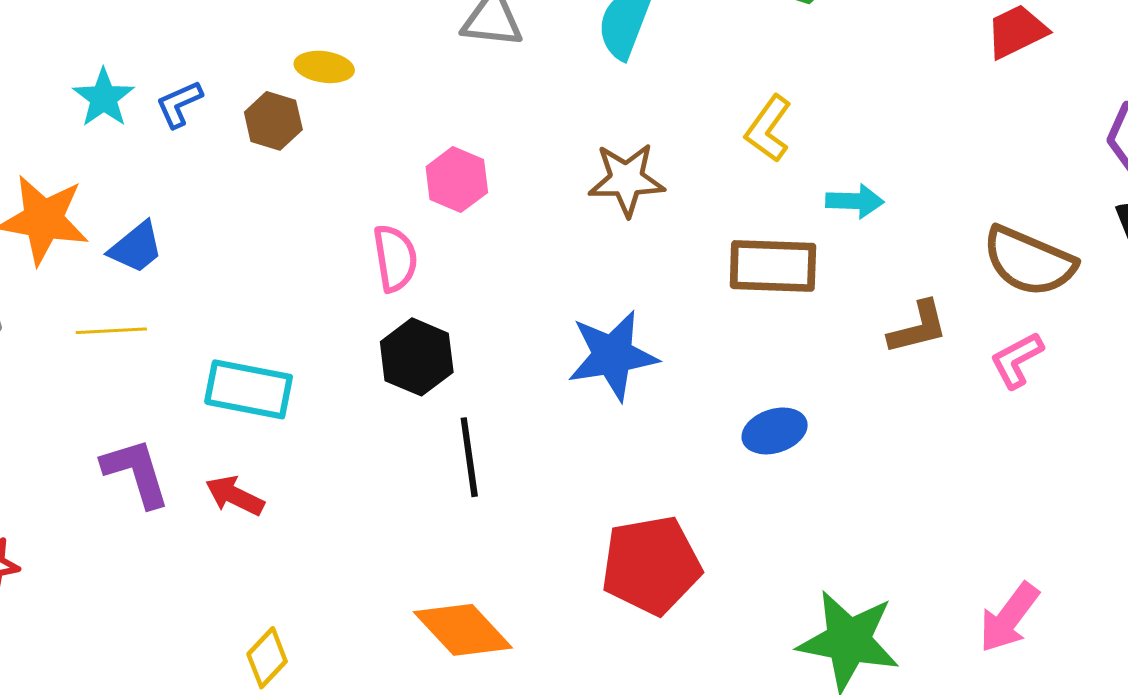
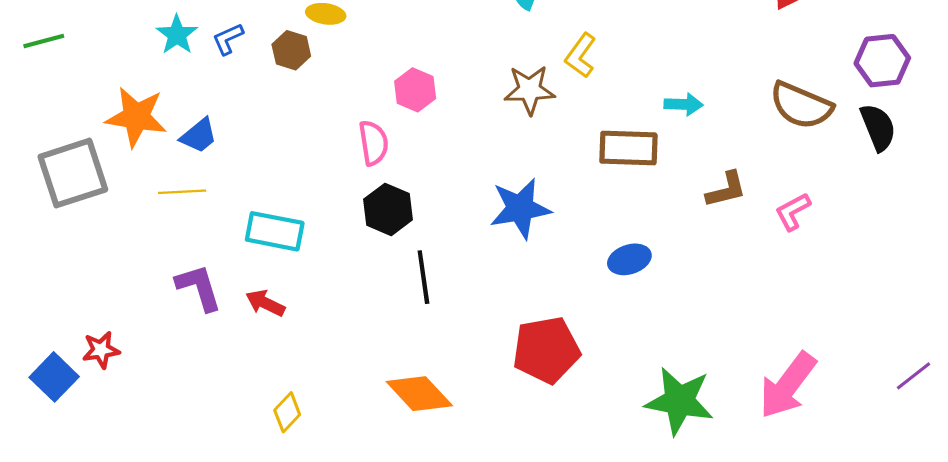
yellow L-shape: (768, 129) -> (581, 55), moved
brown semicircle: (1029, 261) -> (801, 105), moved
pink arrow: (1009, 618) -> (788, 385), size x1.4

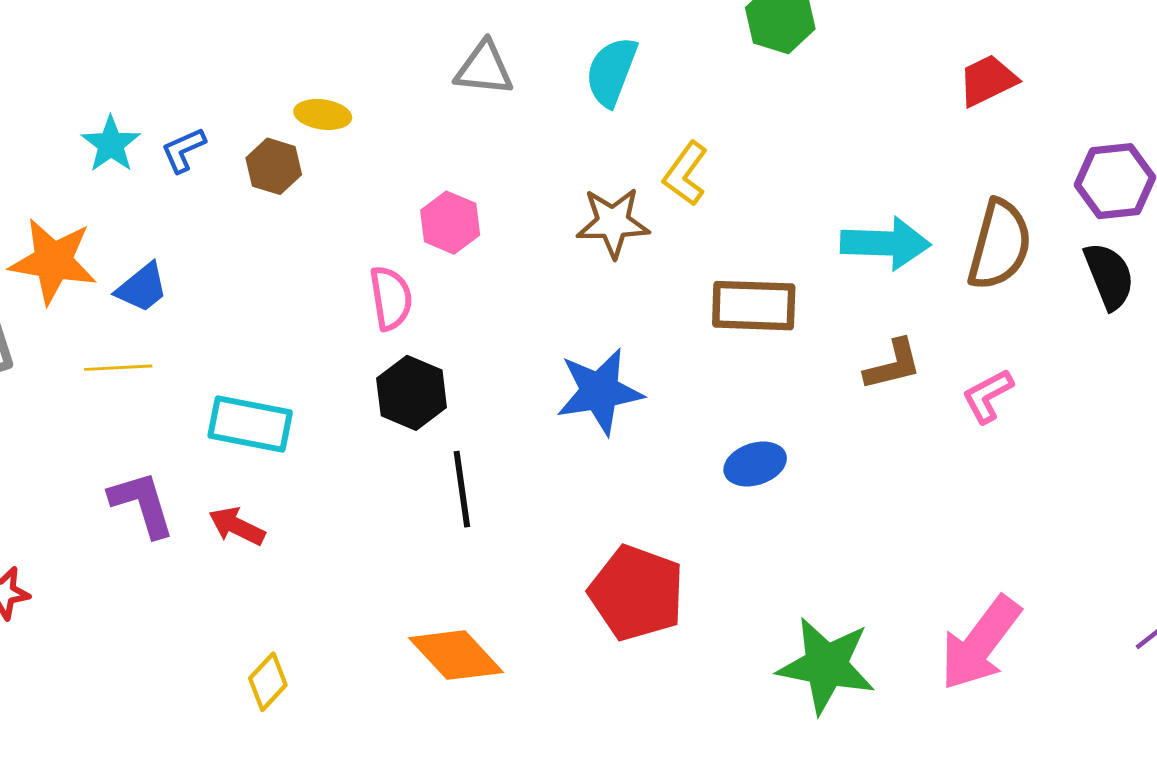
cyan arrow: (684, 104) -> (885, 243), moved, size x1.6
brown semicircle: (801, 105) -> (999, 245), turned -98
red pentagon: (546, 350) -> (637, 593), turned 30

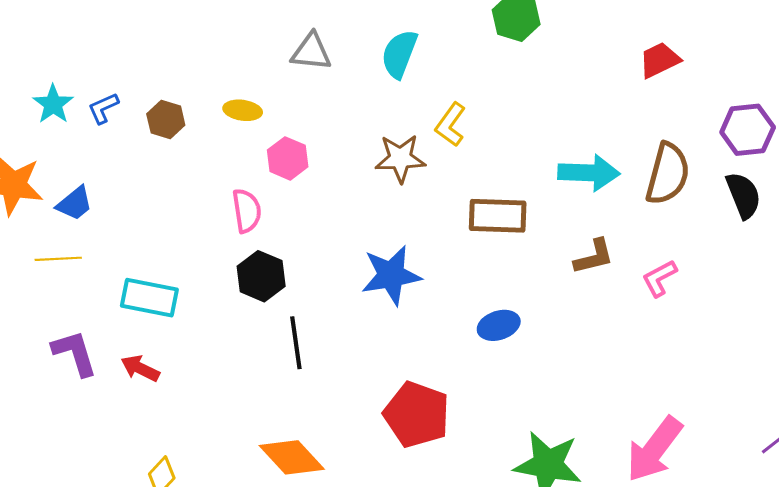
yellow ellipse: (323, 114) -> (243, 110), moved

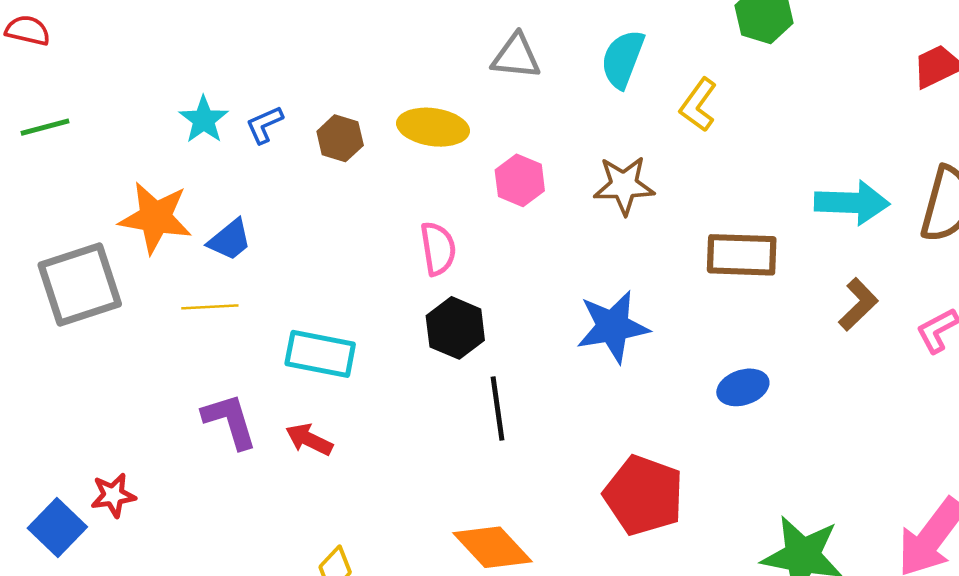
yellow ellipse: (243, 110) -> (433, 127), size x1.5
yellow L-shape: (451, 125) -> (698, 105), moved
pink hexagon: (288, 158) -> (520, 180), moved
brown L-shape: (594, 257) -> (858, 304), turned -30

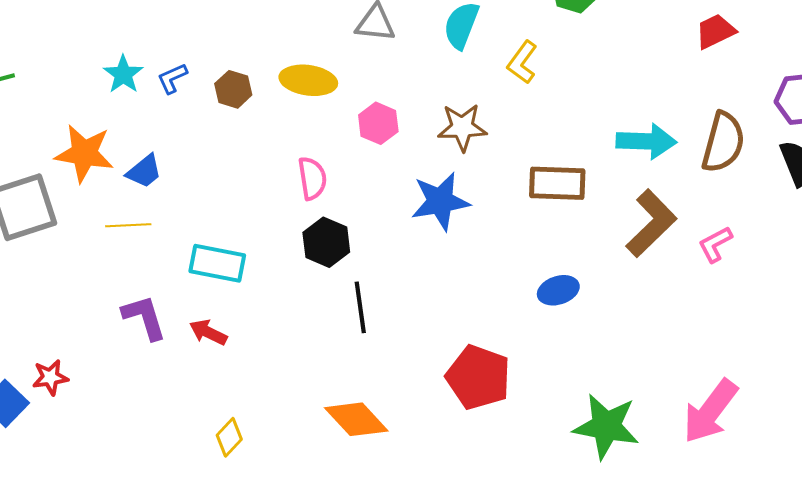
brown L-shape: (858, 304) -> (651, 223), size x1.6
blue star: (613, 327) -> (440, 201), moved

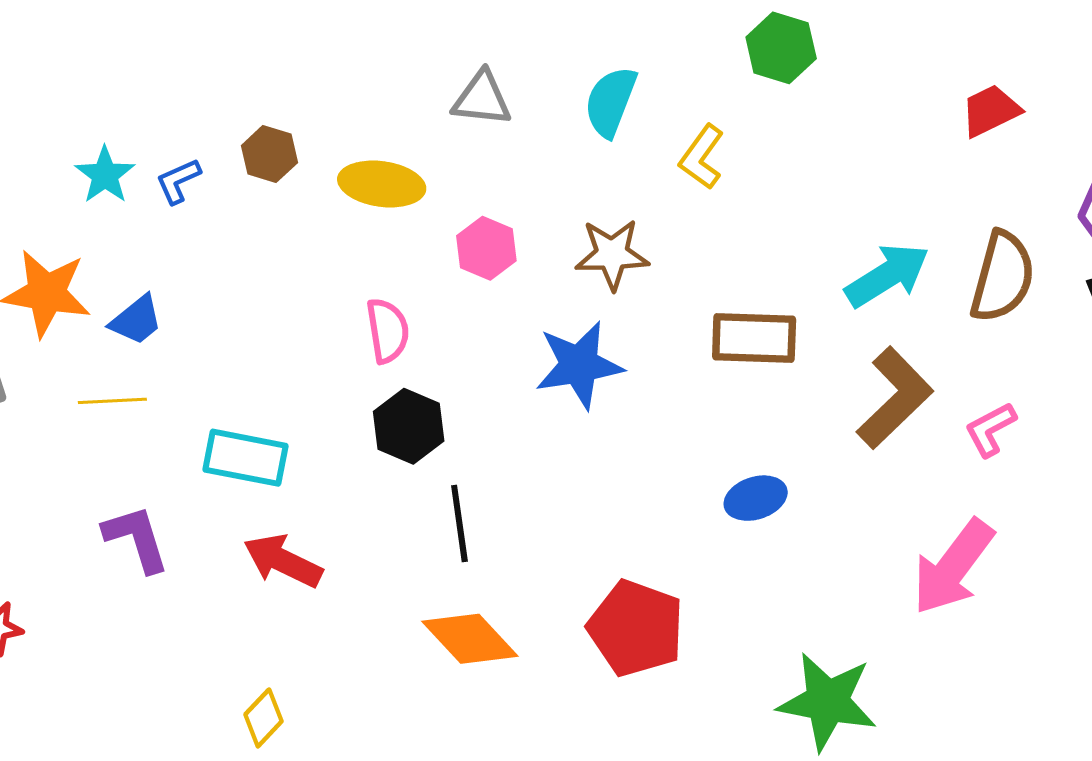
brown hexagon: (233, 89) -> (269, 154), moved
cyan arrow: (646, 141) -> (887, 275), turned -34
red arrow: (208, 332) -> (283, 561), moved, size x1.4
pink arrow: (710, 411) -> (953, 567), moved
orange diamond: (356, 419) -> (470, 639), moved

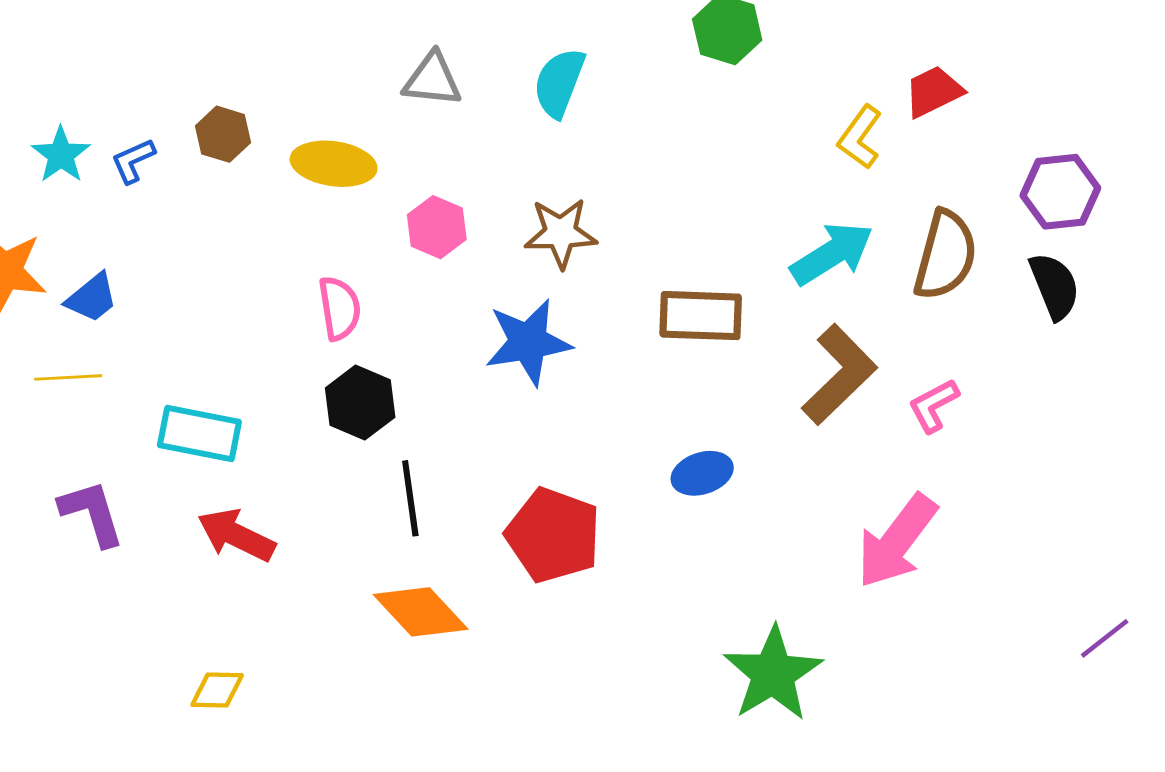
yellow L-shape: (702, 157) -> (860, 137), moved
red pentagon: (636, 628) -> (553, 535), moved
green star: (827, 702) -> (773, 674), turned 30
yellow diamond: (263, 718) -> (217, 690), turned 48

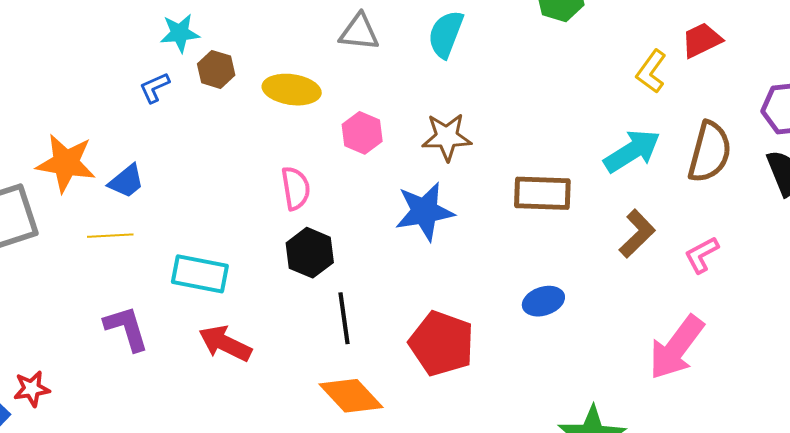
cyan star: (61, 155) -> (180, 33), moved, turned 30
brown L-shape: (839, 375) -> (637, 234), size x0.7

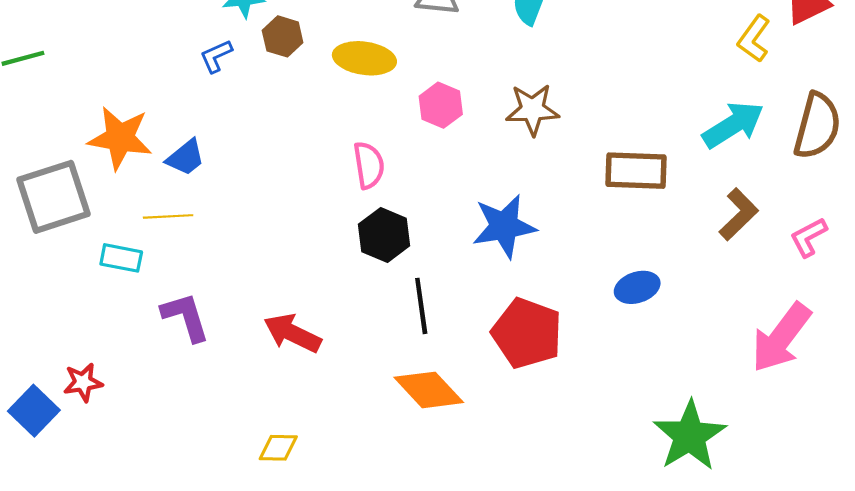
blue star: (425, 211) -> (504, 226), moved
cyan rectangle: (200, 274) -> (121, 258), moved, size x0.7

